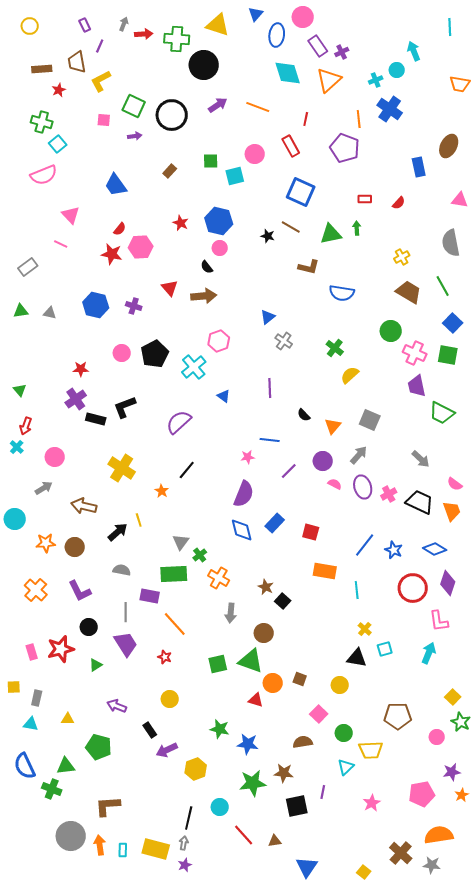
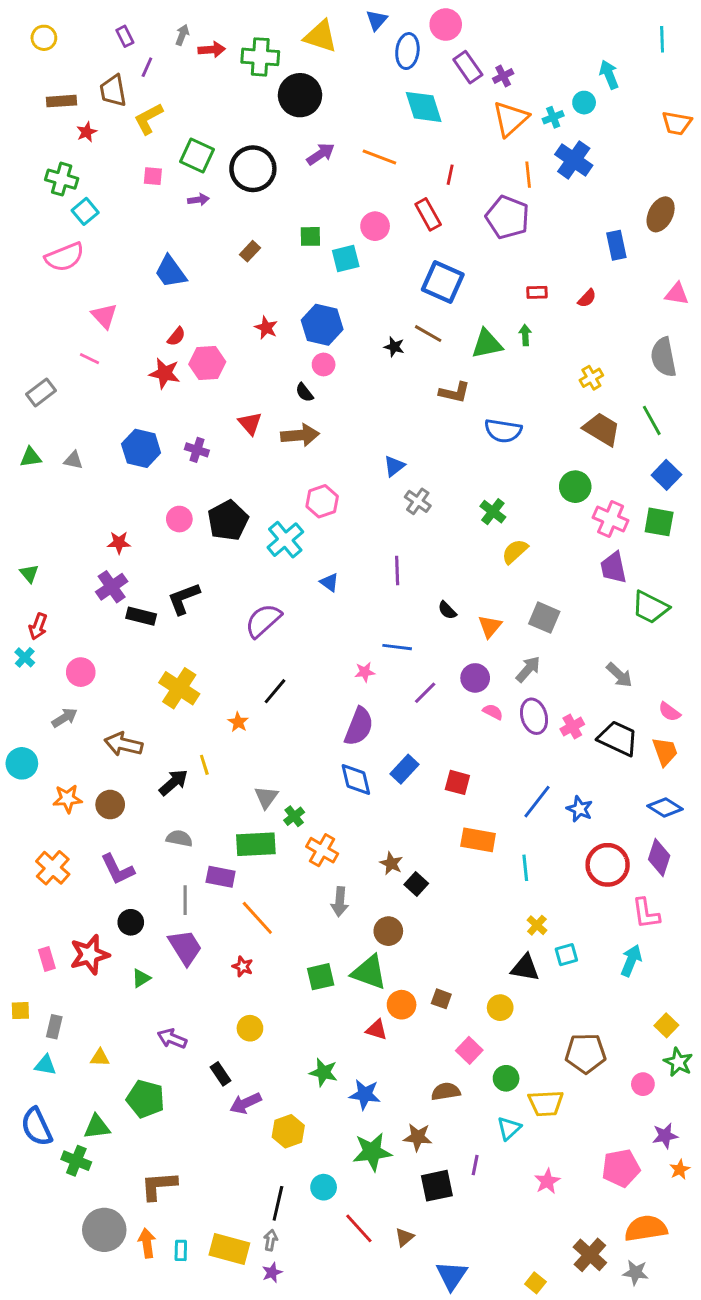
orange triangle: (329, 80) -> (510, 119), moved
blue diamond: (435, 549) -> (665, 807), moved
brown triangle: (275, 841) -> (404, 1237), turned -32

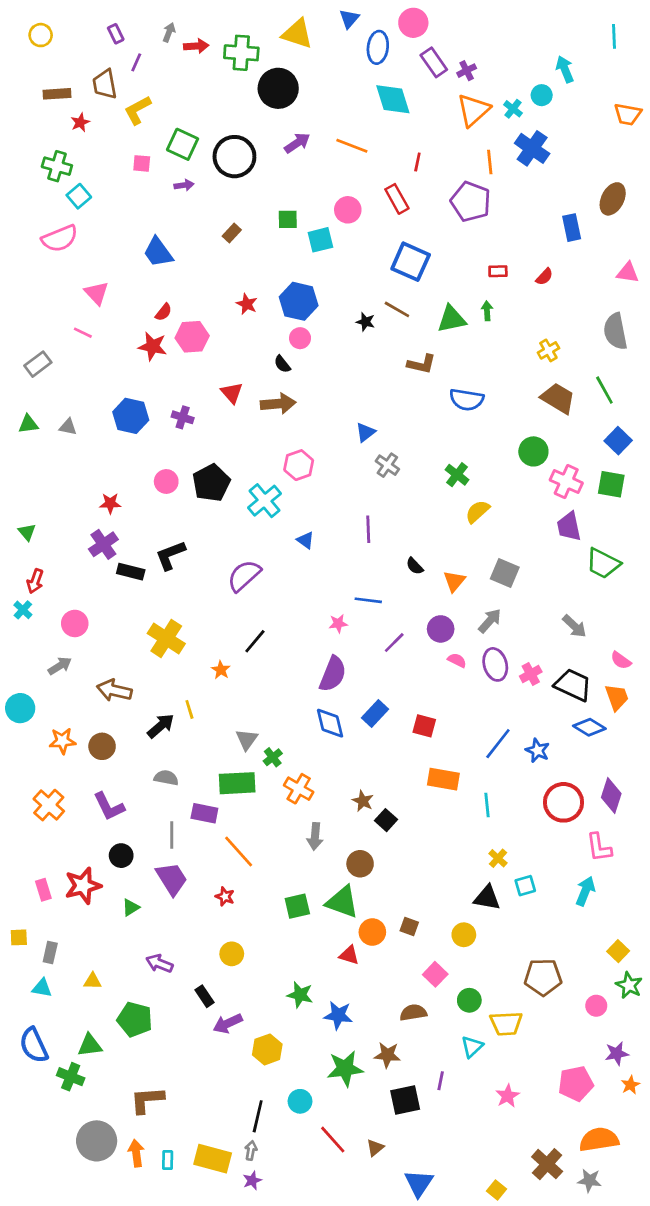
cyan cross: (553, 117) -> (513, 109), turned -30
blue diamond: (665, 807) -> (589, 727), moved

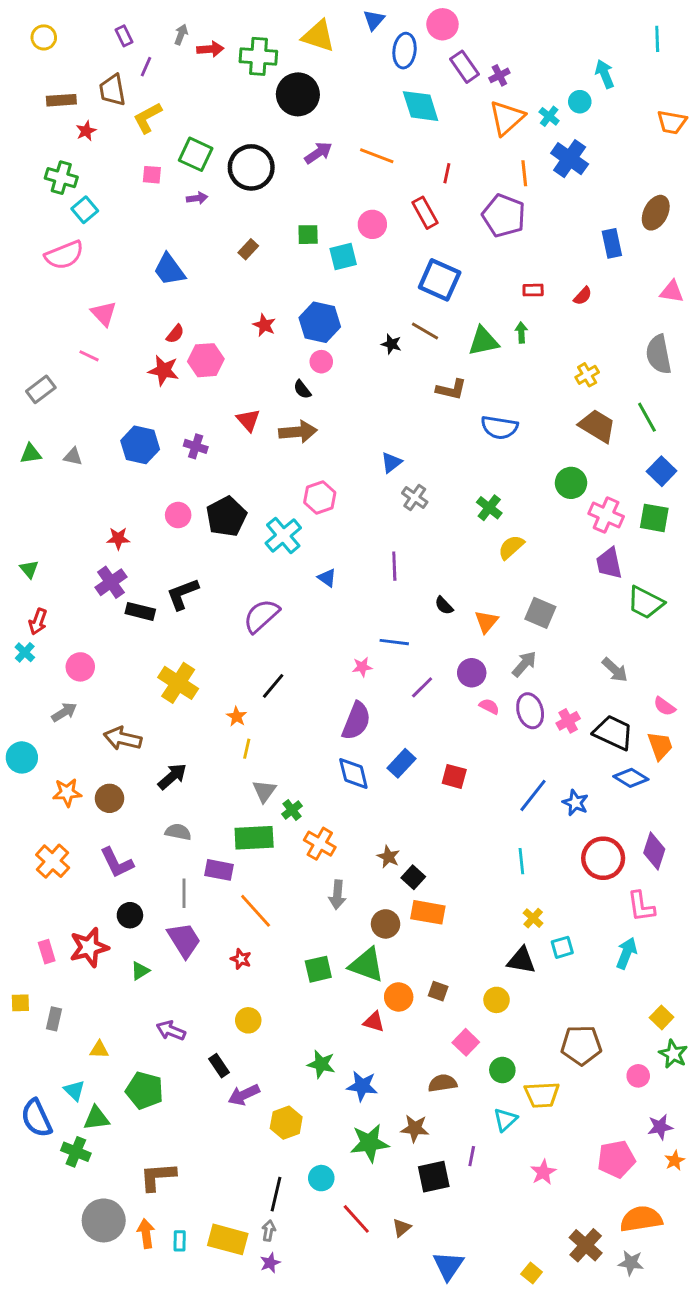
yellow line: (189, 709) -> (247, 749), moved, turned 30
orange rectangle: (443, 779) -> (428, 912), moved
cyan triangle: (42, 988) -> (74, 1090), moved, turned 35

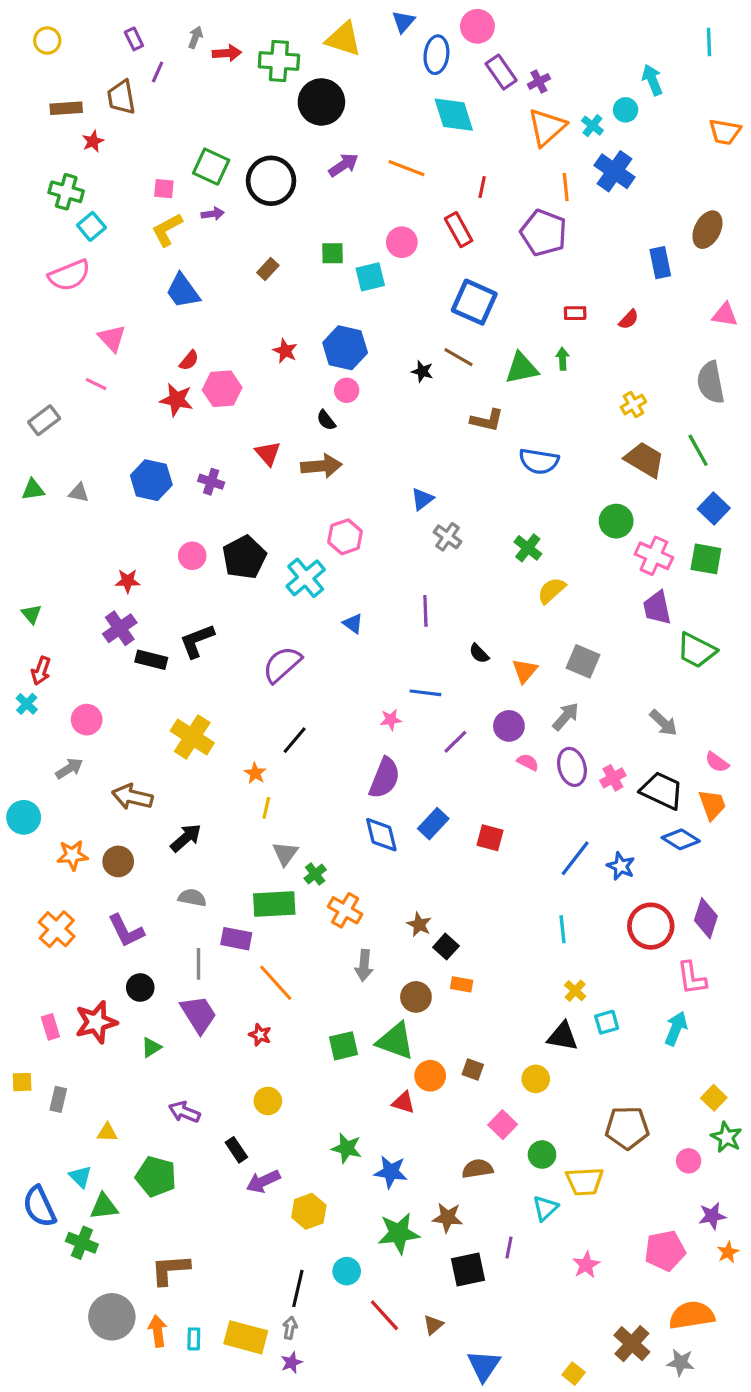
yellow L-shape: (147, 118) -> (167, 230), moved
orange rectangle: (428, 912) -> (462, 984), size x0.6

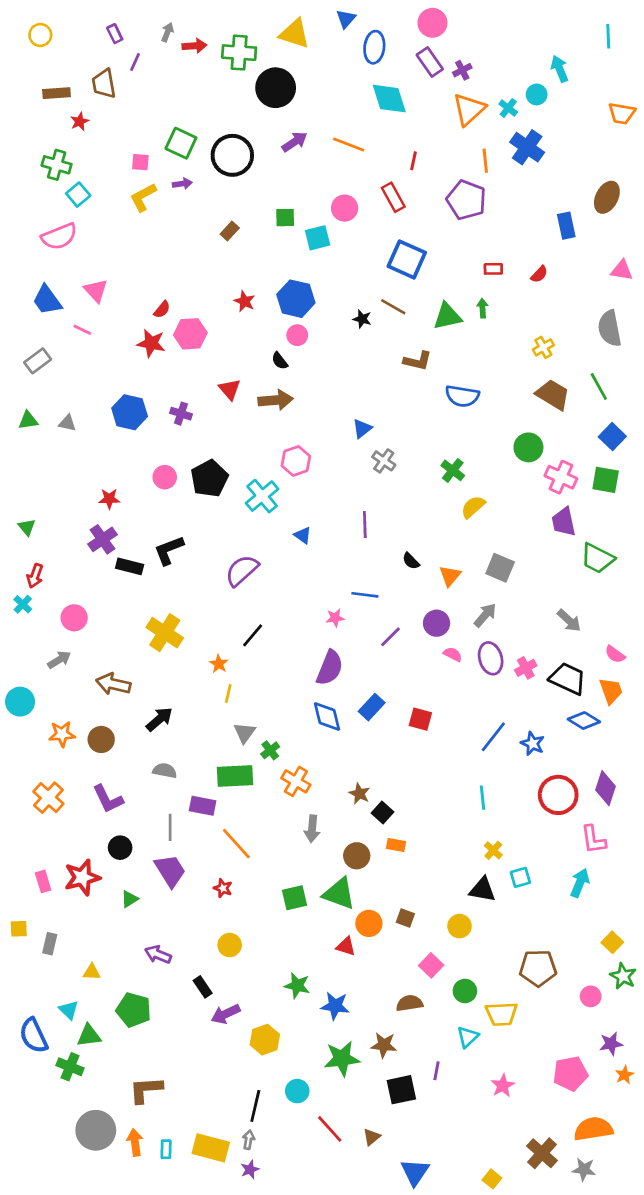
pink circle: (477, 26) -> (432, 23), moved
blue trapezoid: (183, 291) -> (47, 300), moved

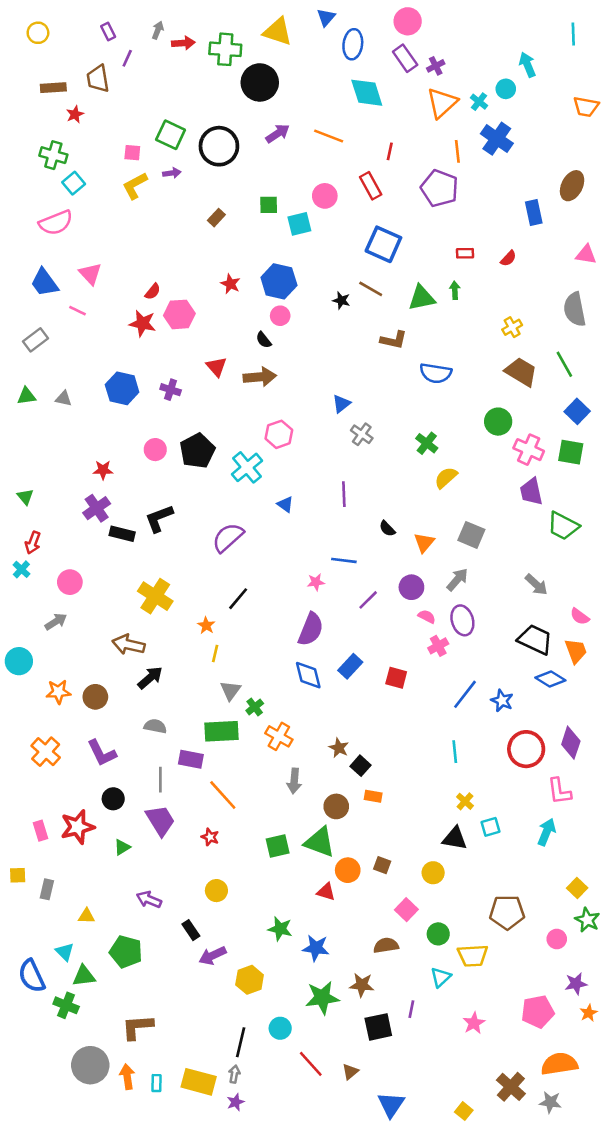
pink cross: (526, 668) -> (438, 646), moved
brown arrow: (113, 684) -> (128, 645), moved

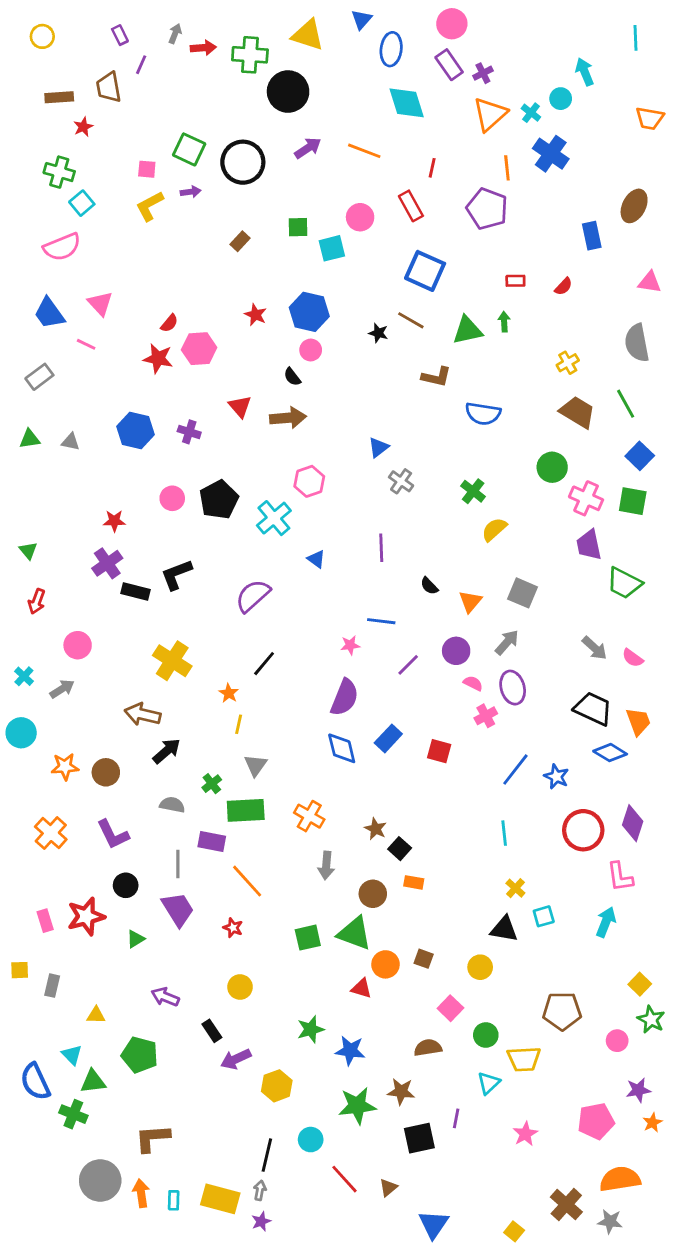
cyan cross: (21, 569) -> (24, 676), moved
pink semicircle: (580, 617) -> (633, 658), moved
green cross: (255, 707) -> (212, 784), moved
green star: (280, 929) -> (311, 1029), turned -30

